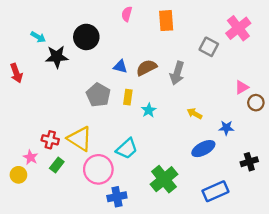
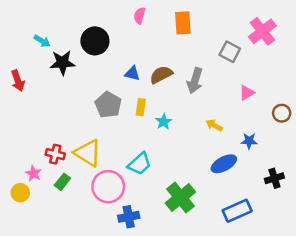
pink triangle: (242, 87) -> (247, 93), moved

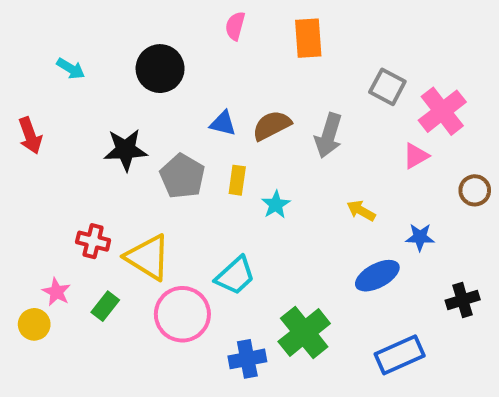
pink cross: (262, 31) -> (442, 111), moved
black star: (62, 63) -> (126, 150), moved
red cross: (55, 154) -> (93, 241), moved
blue cross: (129, 217) -> (247, 359), moved

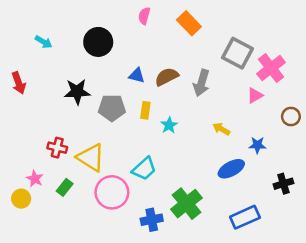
orange rectangle: (308, 38) -> (189, 23), turned -40
gray square: (387, 87) -> (237, 53), size x1.4
gray pentagon: (182, 176) -> (112, 108), turned -30

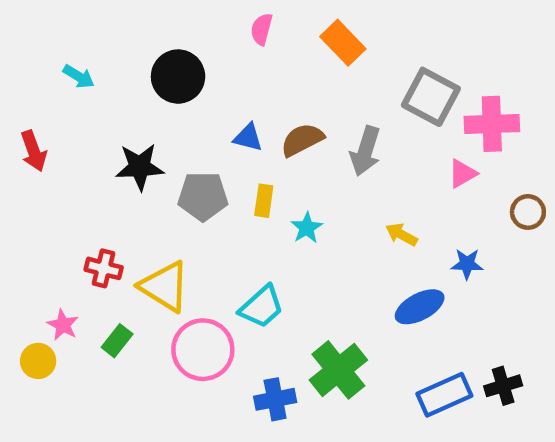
pink cross: (271, 68) -> (492, 124), turned 36
black cross: (283, 184) -> (503, 386), moved

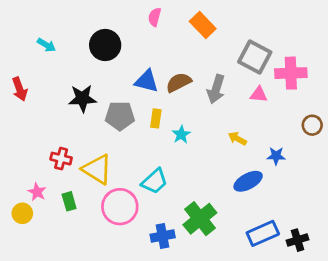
blue triangle: (248, 137) -> (147, 81), size x1.4
pink triangle: (462, 174) -> (259, 94), moved, turned 36
green rectangle: (117, 341) -> (69, 201), turned -54
black cross: (503, 386) -> (297, 240), moved

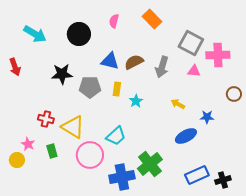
pink semicircle: (155, 17) -> (114, 21), moved
cyan arrow: (46, 45) -> (35, 34), size x1.6
blue cross: (163, 236) -> (122, 177), size x1.4

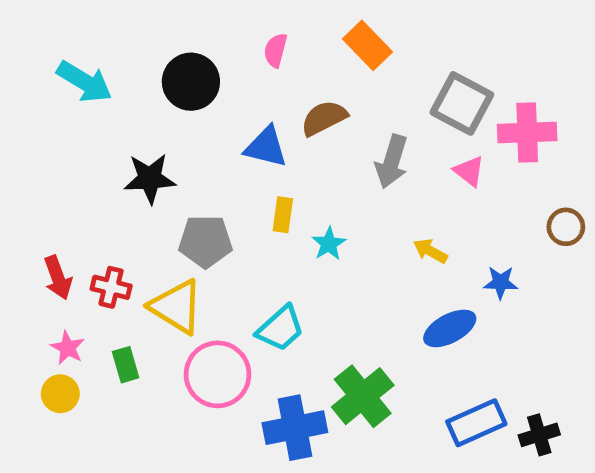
brown semicircle: (134, 62) -> (324, 118), moved
red arrow: (15, 67) -> (58, 278), moved
pink triangle: (194, 71) -> (469, 171), turned 32
gray pentagon: (90, 87) -> (205, 241), moved
yellow circle: (17, 160) -> (60, 394), moved

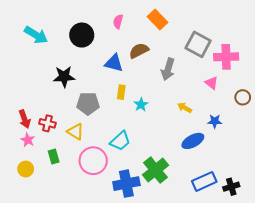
pink triangle: (469, 171) -> (212, 83), moved
yellow triangle: (176, 307) -> (76, 132), size x0.7
pink star: (68, 348) -> (28, 140), moved

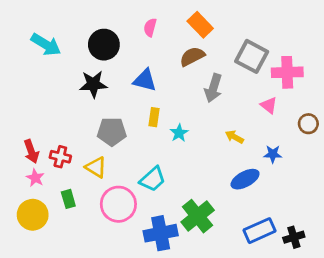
brown semicircle: (139, 51) -> (192, 56), moved
black star: (64, 77) -> (93, 84), moved
yellow circle: (26, 169) -> (33, 215), size x1.5

